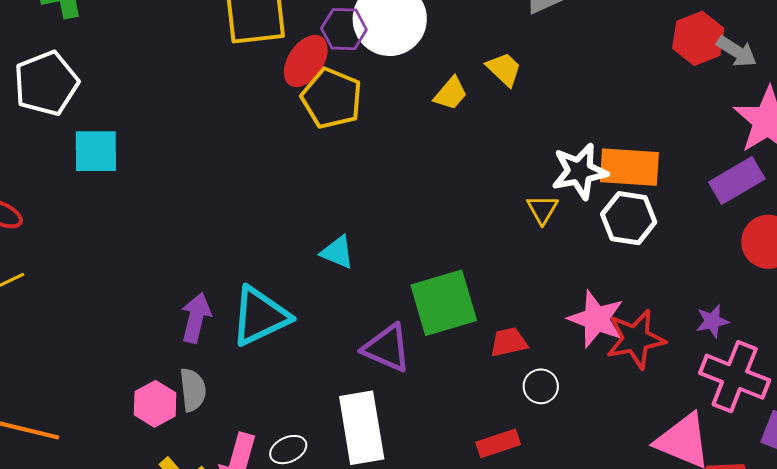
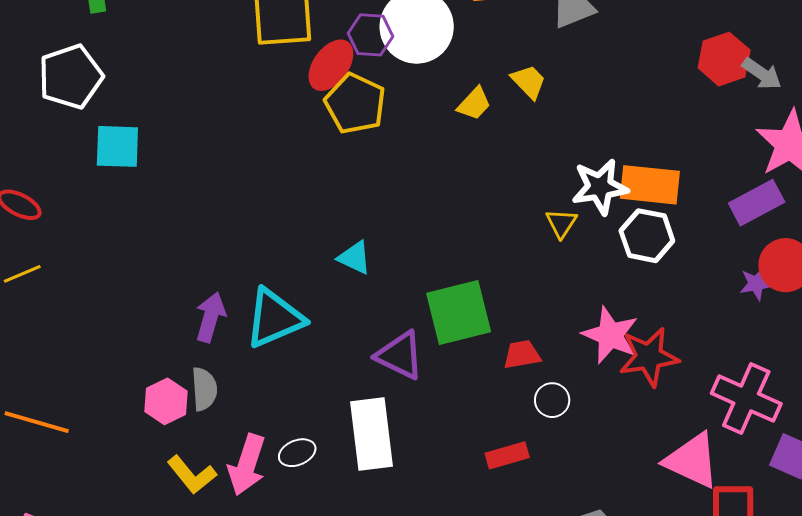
purple star: (712, 321) -> (756, 284), moved

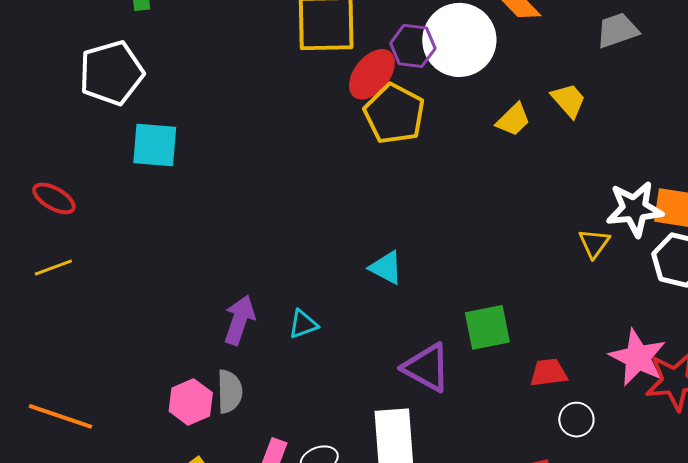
green square: (459, 312) -> (487, 327), size x0.7
cyan triangle: (274, 318) -> (303, 324), size x0.5

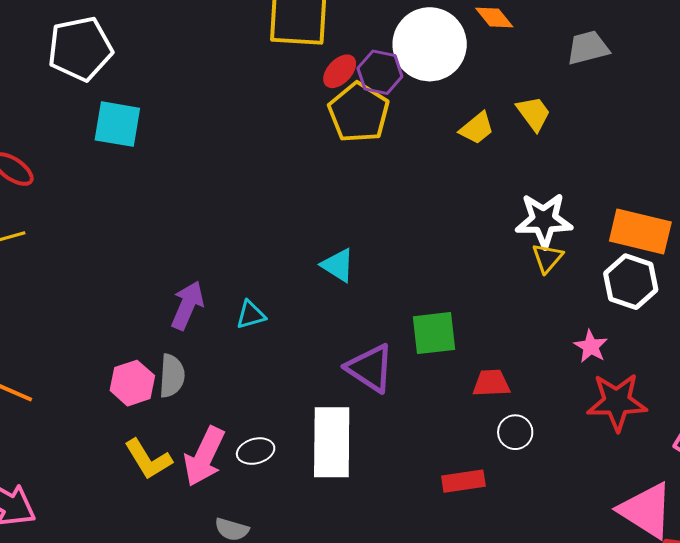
purple hexagon: (413, 46) -> (380, 72), moved
red ellipse: (372, 74) -> (340, 71), size x0.7
white star: (635, 209) -> (544, 220), moved
pink star: (638, 357) -> (591, 346), moved, size x0.6

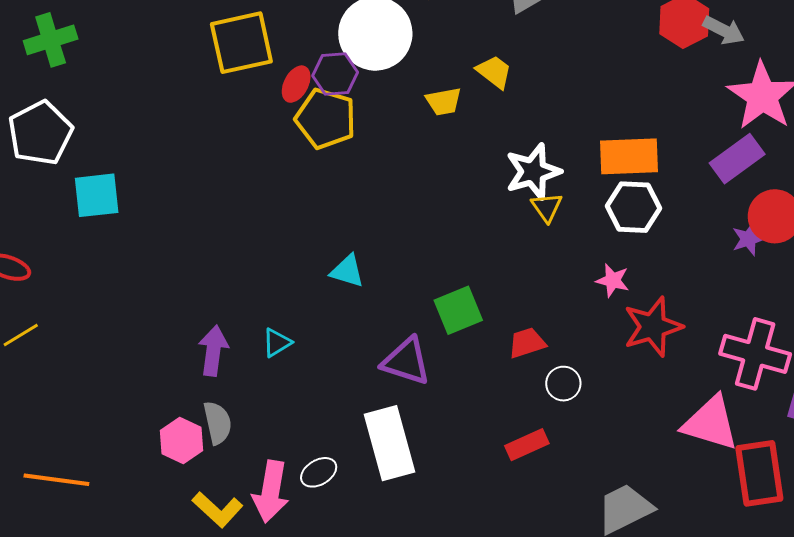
yellow trapezoid: (477, 128) -> (444, 101), turned 45

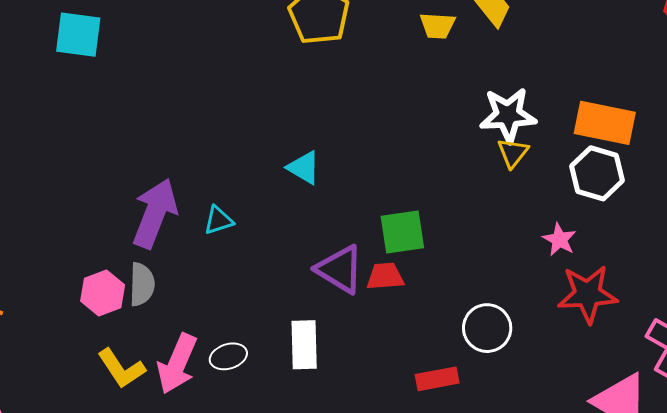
red trapezoid: (527, 343) -> (385, 276), moved
purple arrow: (213, 351) -> (155, 213), size x1.4
white circle: (563, 384) -> (487, 328), size x1.4
white rectangle: (389, 443) -> (304, 345), size x0.7

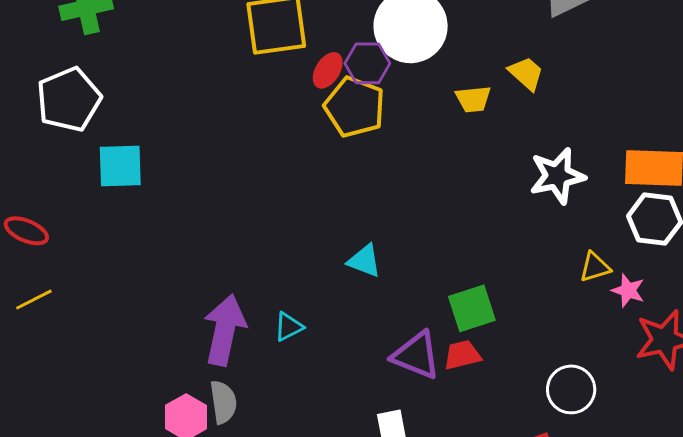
yellow triangle: (513, 153) -> (595, 267), moved, turned 44

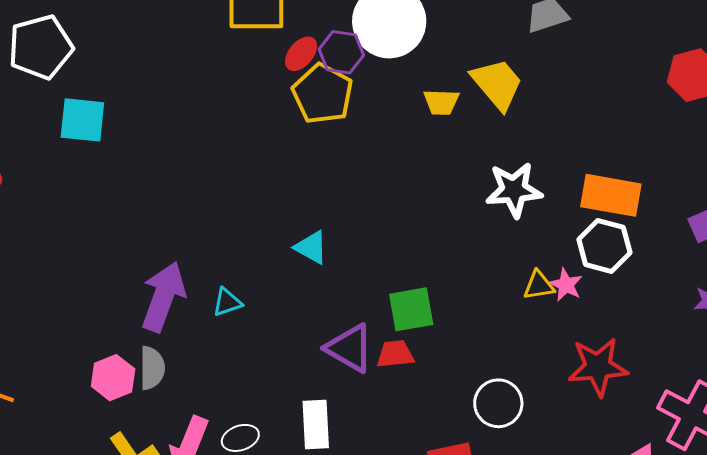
yellow trapezoid: (526, 73) -> (497, 84), size x1.5
pink star: (628, 290) -> (566, 285), moved

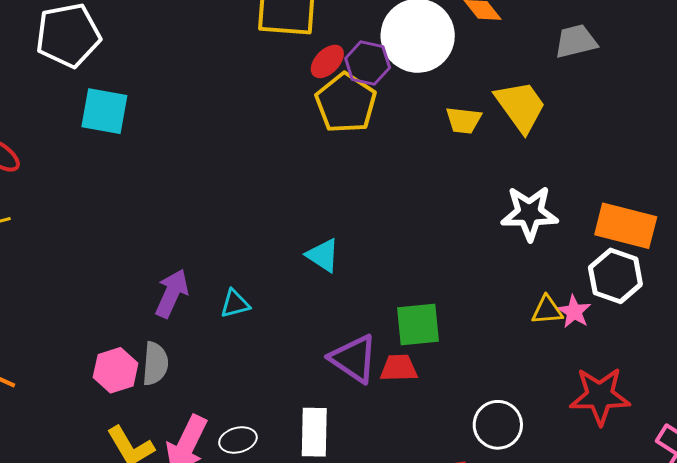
purple arrow: (163, 297) -> (172, 293), size x0.7

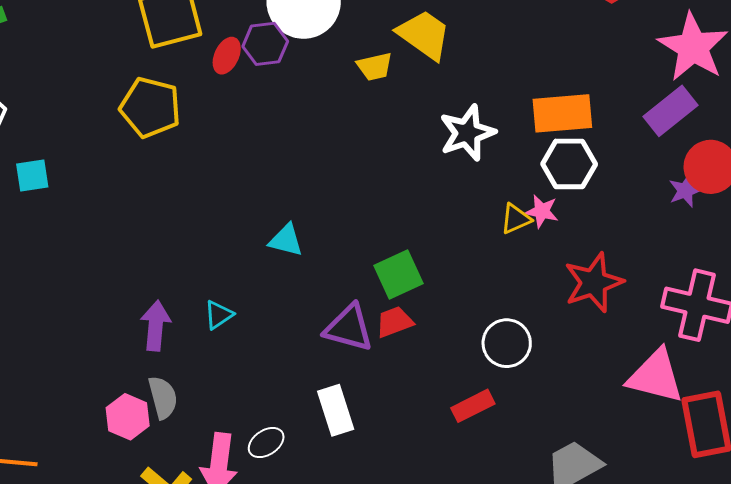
yellow pentagon: (346, 103) -> (150, 107), moved
cyan square: (104, 111) -> (32, 175), size x0.7

